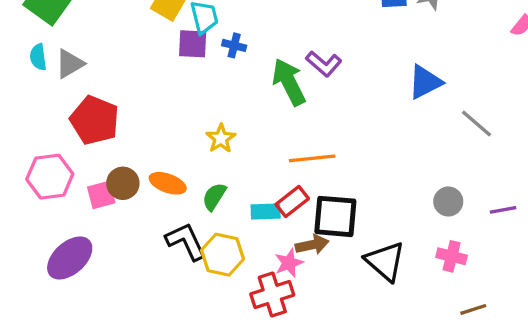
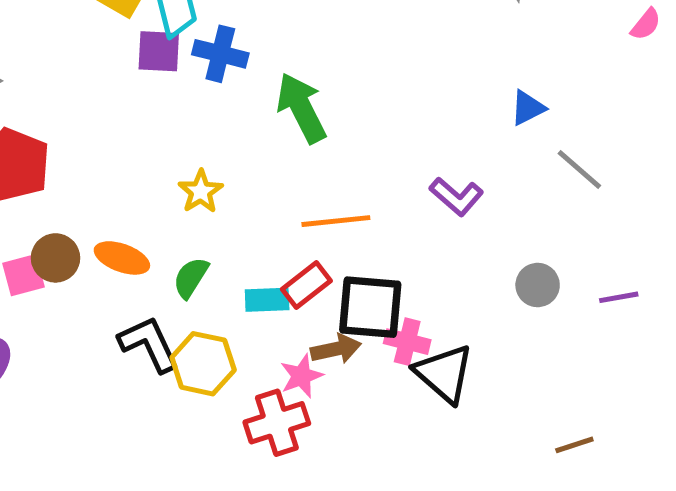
blue cross: (234, 45) -> (220, 54), size x1.5
purple L-shape: (324, 64) -> (456, 196), moved
blue triangle: (425, 82) -> (528, 108), moved, size x0.7
pink cross: (452, 256) -> (407, 342), moved

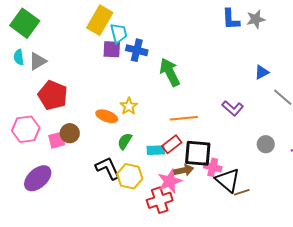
orange ellipse: (122, 258) -> (107, 116), moved
pink star: (301, 376) -> (170, 181), size x1.4
brown line: (574, 445) -> (242, 192), moved

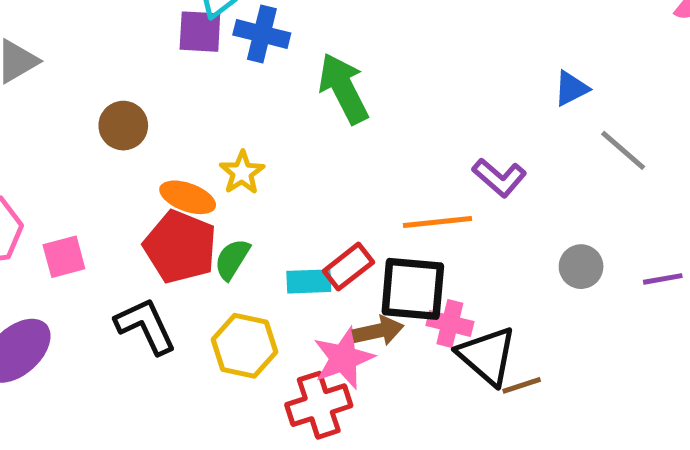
red pentagon: (53, 95) -> (180, 247), moved
orange line: (184, 118) -> (438, 222), moved
brown circle: (70, 133) -> (123, 126), moved
black L-shape: (108, 168) -> (146, 326), moved

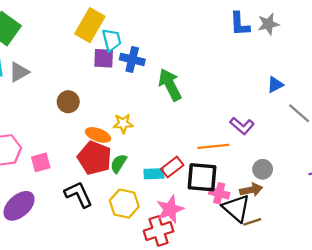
yellow star: (242, 173) -> (123, 124), turned 30
gray circle: (581, 267) -> (263, 169), moved
brown arrow: (378, 331) -> (251, 190), moved

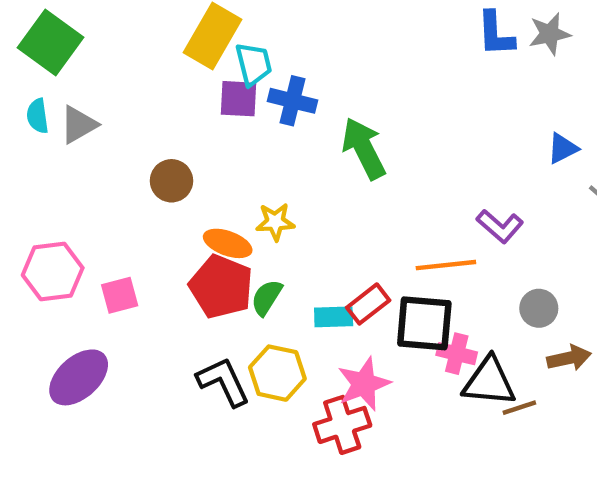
brown arrow: (251, 190) -> (569, 358), moved
black L-shape: (78, 194) -> (223, 382), moved
black triangle: (236, 208) -> (489, 382), turned -36

